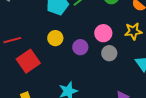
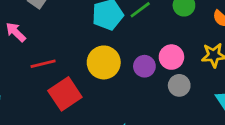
yellow circle: (55, 38) -> (104, 62), size x1.5
purple circle: (80, 47) -> (144, 66), moved

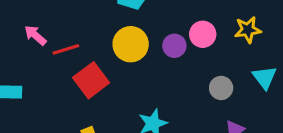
pink arrow: (16, 32) -> (35, 35), moved
gray circle: (179, 85) -> (221, 88), moved

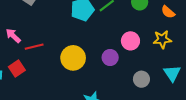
yellow circle: (131, 44) -> (73, 58), moved
purple circle: (174, 46) -> (110, 57), moved
red square: (91, 80) -> (17, 69), moved, size x0.7

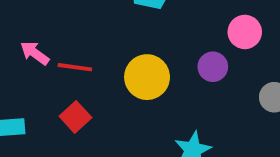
red line: (34, 47) -> (75, 67), turned 30
red square: (17, 69) -> (75, 117), moved

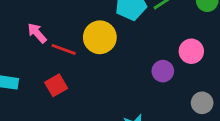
yellow circle: (147, 77) -> (100, 37), moved

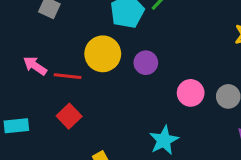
pink circle: (191, 51) -> (191, 93), moved
purple circle: (163, 71) -> (146, 63), moved

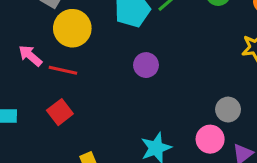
yellow circle: (103, 54) -> (72, 28), moved
pink circle: (191, 93) -> (210, 139), moved

